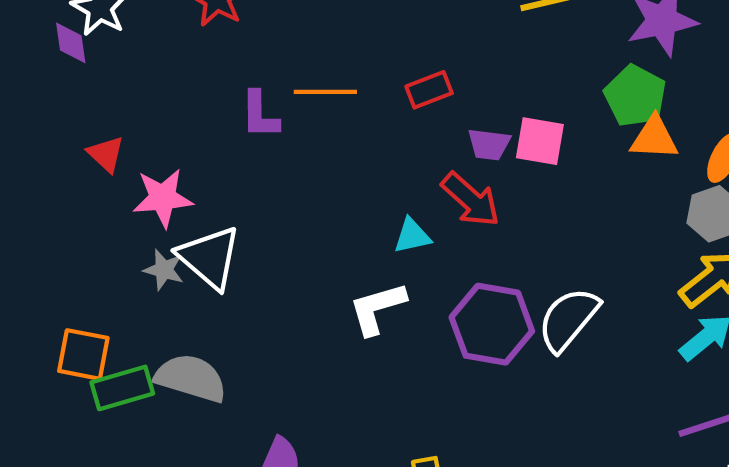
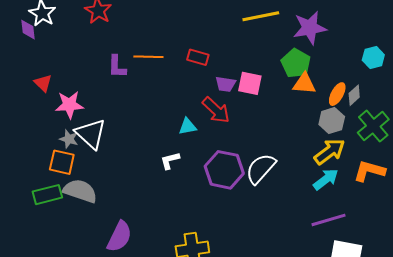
red rectangle: (429, 90) -> (198, 57), turned 35
white L-shape: (377, 308) -> (170, 160), size x0.7
orange square: (83, 354) -> (62, 162), moved

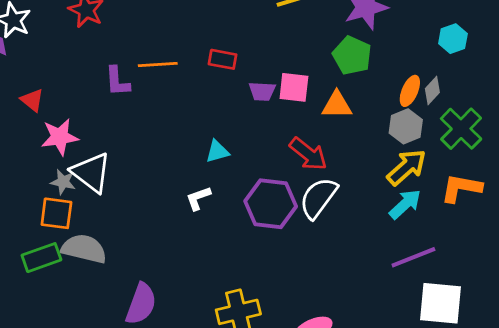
red triangle: (43, 83) -> (32, 100), moved
orange triangle: (304, 84) -> (337, 105), moved
red arrow: (216, 110) -> (308, 154), moved

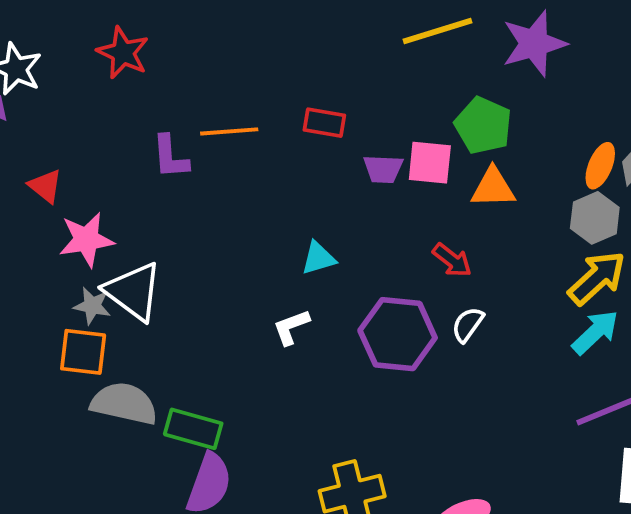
green pentagon: (352, 56) -> (483, 125), moved
red arrow: (308, 154) -> (452, 260), size x0.7
white semicircle: (318, 198) -> (468, 325), size x0.6
green rectangle: (41, 258) -> (193, 429), moved, turned 36

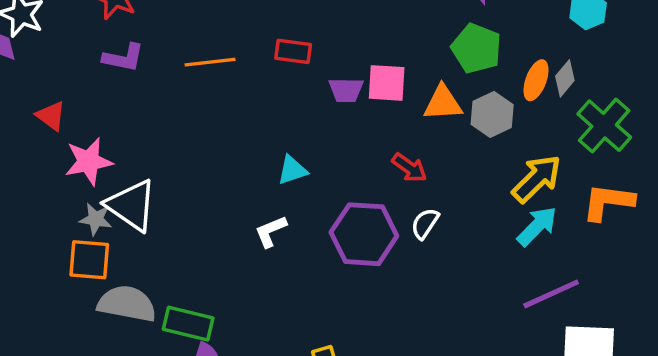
green pentagon: (483, 125) -> (476, 48), moved
purple L-shape: (170, 157) -> (123, 58), moved, turned -72
gray hexagon: (595, 218) -> (492, 114), moved

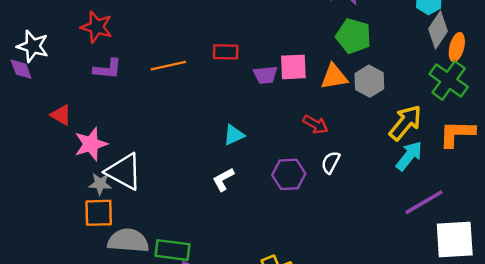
gray diamond: (565, 78) -> (438, 30), moved, size x1.4
orange ellipse: (536, 80) -> (457, 47), moved
purple hexagon: (364, 234) -> (289, 174), size x0.7

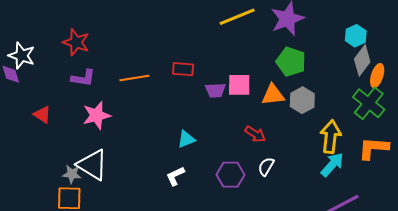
yellow arrow: (405, 123) -> (331, 137), turned -36
pink star: (91, 144) -> (96, 115), moved

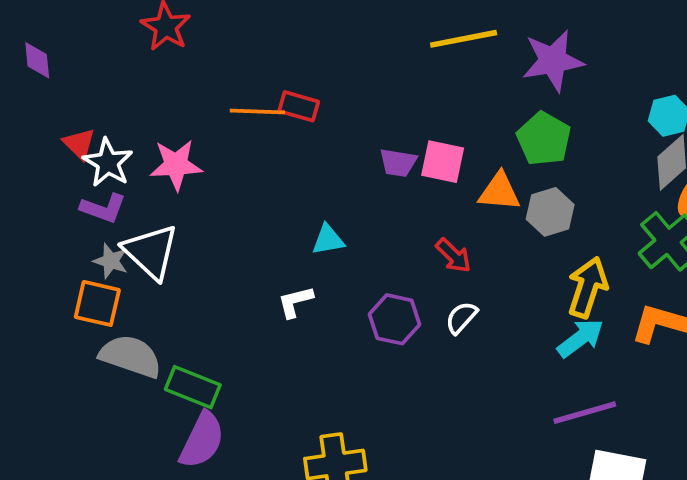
white star: (22, 56) -> (108, 163), moved
red rectangle: (183, 69) -> (299, 106), moved
purple L-shape: (83, 78) -> (103, 208), moved

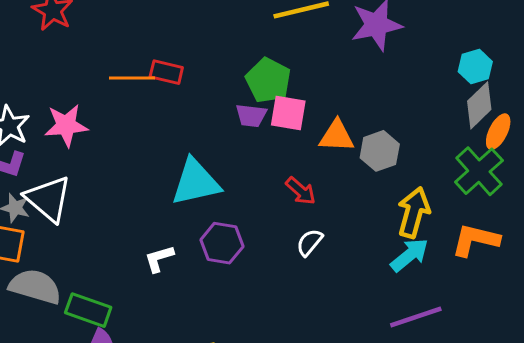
green pentagon: (544, 139) -> (268, 80), moved
cyan triangle: (328, 240) -> (196, 182), size x1.8
white L-shape: (295, 302) -> (159, 259), moved
purple hexagon: (395, 319) -> (222, 243), moved

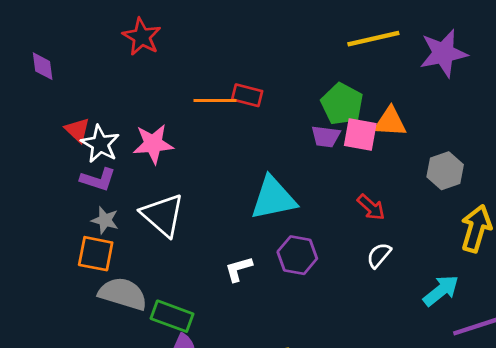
orange triangle: (337, 136) -> (390, 122), moved
white triangle: (48, 199) -> (163, 215), moved
cyan arrow: (410, 255) -> (441, 291), moved

